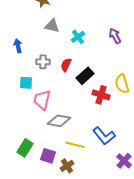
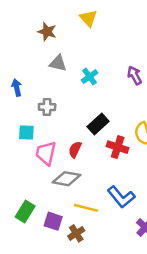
red semicircle: (66, 65) -> (75, 150), moved

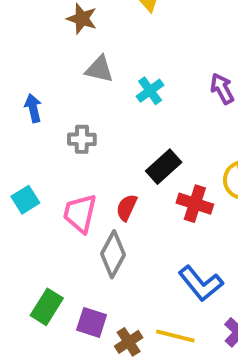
cyan square: (26, 132) -> (25, 200), moved, turned -35
gray diamond: (66, 179) -> (113, 254), turned -72
yellow line: (86, 208) -> (175, 336), moved

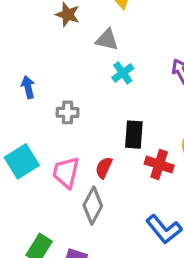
gray triangle: (99, 69) -> (107, 40), moved
black rectangle: (164, 167) -> (134, 135), turned -44
cyan square: (25, 200) -> (22, 161), size x1.5

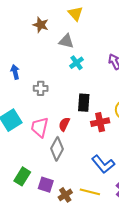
red cross: (159, 165) -> (100, 122), turned -30

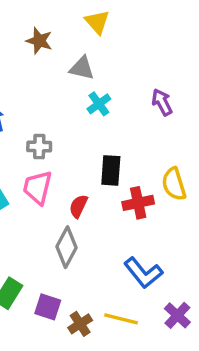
pink trapezoid: (40, 127) -> (37, 187), moved

